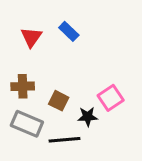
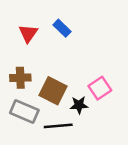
brown square: (59, 101) -> (53, 91), size x1.5

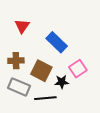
blue rectangle: (62, 28) -> (57, 42), moved, size x1.5

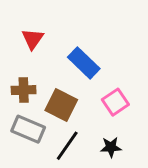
black star: (62, 82) -> (111, 147), moved
black line: (45, 98) -> (67, 146), turned -50

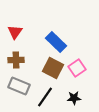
red triangle: (33, 39) -> (15, 32), moved
brown square: (61, 105) -> (53, 68), moved

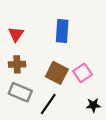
blue rectangle: (56, 42) -> (62, 31), moved, turned 50
black star: (74, 98) -> (93, 105), moved

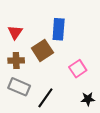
brown square: (57, 73) -> (42, 50), moved, turned 30

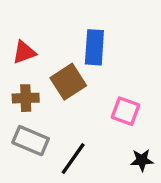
red triangle: (15, 32) -> (24, 52), turned 35
pink square: (78, 69) -> (125, 111), turned -36

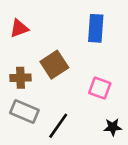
blue rectangle: (94, 47) -> (96, 28), moved
red triangle: (24, 52) -> (19, 28), moved

